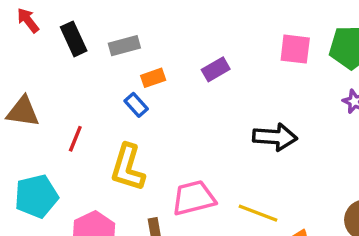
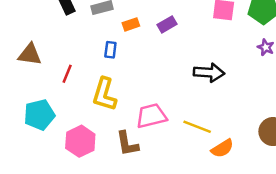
orange rectangle: (153, 78) -> (131, 24), moved
blue rectangle: (136, 105) -> (110, 50), turned 49

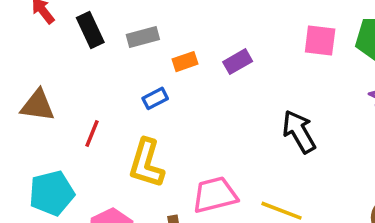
blue rectangle: (110, 50) -> (155, 98), turned 56
black arrow: (209, 73) -> (299, 132), turned -124

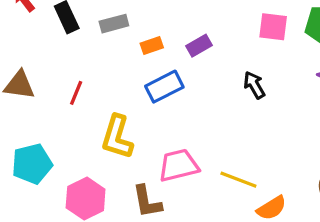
blue rectangle: (155, 98) -> (164, 87), moved, size x1.6
black arrow: (299, 132) -> (254, 85), moved, size x0.7
red line: (92, 133) -> (76, 93), moved

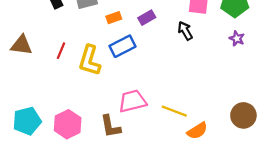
black arrow: (254, 85) -> (185, 31), moved
yellow L-shape: (117, 137) -> (90, 60), moved
cyan pentagon: (32, 164) -> (27, 121), moved

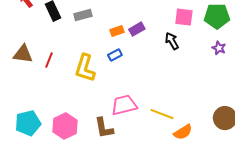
orange rectangle: (114, 18) -> (117, 31), moved
blue rectangle: (123, 46) -> (115, 55), size x0.6
red line: (61, 51) -> (49, 60), moved

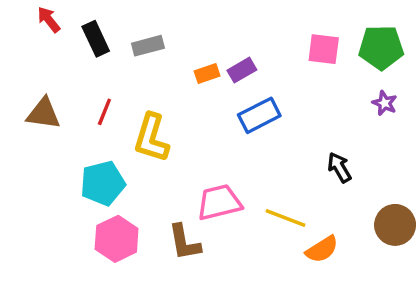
black arrow: (172, 41) -> (339, 167), moved
blue rectangle: (115, 55) -> (259, 115), moved, size x1.6
red line: (49, 60) -> (104, 112), moved
cyan pentagon: (28, 123) -> (103, 183), moved

